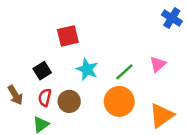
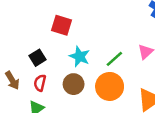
red square: (68, 36) -> (62, 25), turned 30
brown circle: (69, 101) -> (74, 84), moved

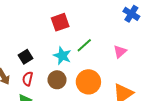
red square: (62, 25) -> (60, 22), moved, turned -36
green line: (114, 59) -> (84, 45), moved

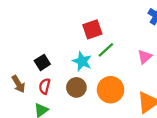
red square: (60, 22) -> (92, 29), moved

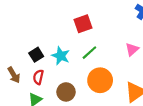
green line: (106, 50) -> (89, 53), moved
cyan star: (82, 61) -> (61, 56), moved
brown circle: (76, 87) -> (66, 92), moved

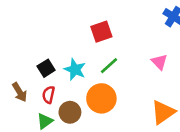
pink triangle: (132, 49) -> (159, 62), turned -32
orange circle: (100, 80) -> (101, 98), moved
brown circle: (66, 92) -> (70, 112), moved

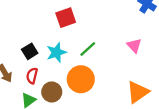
red square: (101, 32) -> (66, 18), moved
cyan star: (75, 69) -> (56, 52), turned 30

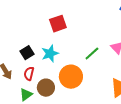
green line: (88, 49) -> (92, 54), moved

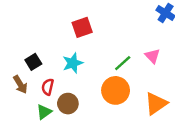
black square: (27, 53) -> (33, 62), moved
orange circle: (71, 77) -> (116, 90), moved

